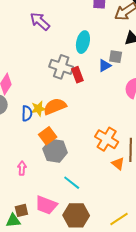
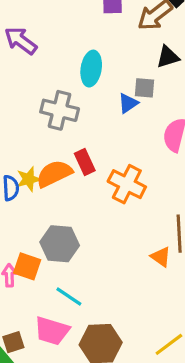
red rectangle: (77, 75) -> (85, 162), moved
orange square: (48, 136) -> (27, 266), moved, turned -30
orange cross: (107, 139) -> (127, 184), moved
cyan line: (72, 183) -> (69, 296), moved

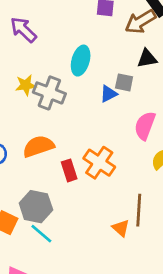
red rectangle: (85, 162) -> (69, 170), moved
yellow star: (29, 179) -> (26, 85), moved
cyan line: (69, 296) -> (41, 234), moved

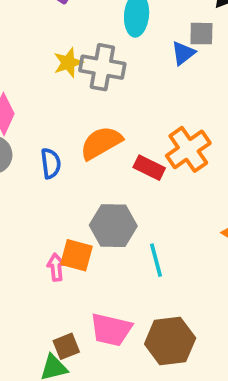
orange cross: (99, 163) -> (188, 149), turned 32
red rectangle: (69, 170) -> (149, 168), turned -35
cyan line: (41, 234) -> (156, 260), moved, turned 45

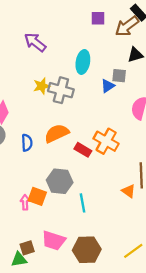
orange cross: (188, 149) -> (106, 141), turned -30

